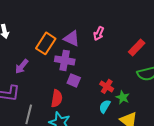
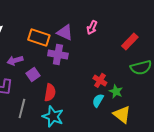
orange rectangle: (46, 43) -> (39, 37), turned 75
purple arrow: (22, 66) -> (15, 60), turned 35
purple square: (74, 80) -> (33, 74), moved, turned 32

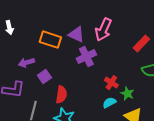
pink arrow: (92, 27) -> (103, 30), size x1.6
purple cross: (58, 54) -> (86, 57), moved, turned -36
cyan semicircle: (98, 100) -> (109, 103), turned 32

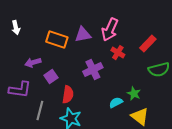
purple triangle: (76, 35) -> (83, 35), turned -36
purple cross: (86, 57) -> (93, 70), moved
red cross: (111, 83) -> (118, 53), moved

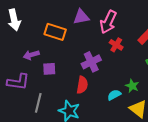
white arrow: (16, 28) -> (14, 20), size x1.5
purple triangle: (83, 35) -> (81, 17), moved
purple square: (51, 77) -> (49, 69), turned 32
red semicircle: (68, 95) -> (82, 85), moved

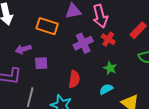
pink arrow: (108, 22) -> (100, 16), turned -40
purple cross: (91, 62) -> (83, 43), moved
green star: (132, 86) -> (110, 68), moved

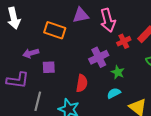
red cross: (108, 39) -> (124, 41), moved, turned 32
purple cross: (83, 43) -> (99, 57), moved

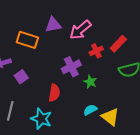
pink arrow: (108, 20) -> (80, 30), turned 65
purple square: (49, 67) -> (21, 77), turned -32
cyan semicircle: (114, 93) -> (90, 110), moved

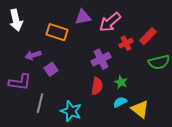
green star: (90, 82) -> (121, 82), moved
red semicircle: (54, 93) -> (97, 86), moved

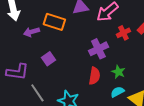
purple arrow: (33, 55) -> (31, 32), moved
gray line: (40, 103) -> (37, 93), turned -48

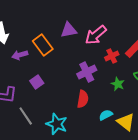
orange rectangle: (54, 22) -> (43, 45), turned 35
green star: (118, 72) -> (118, 84), moved

